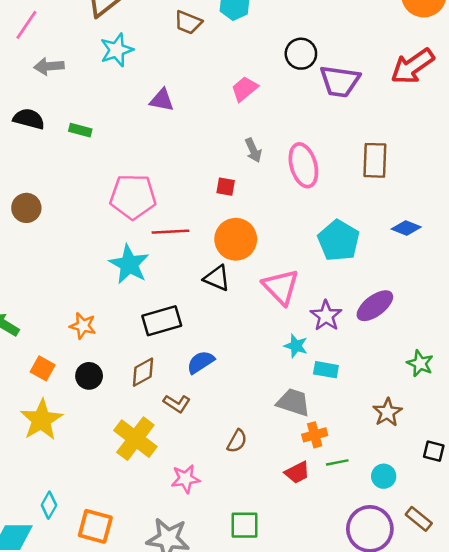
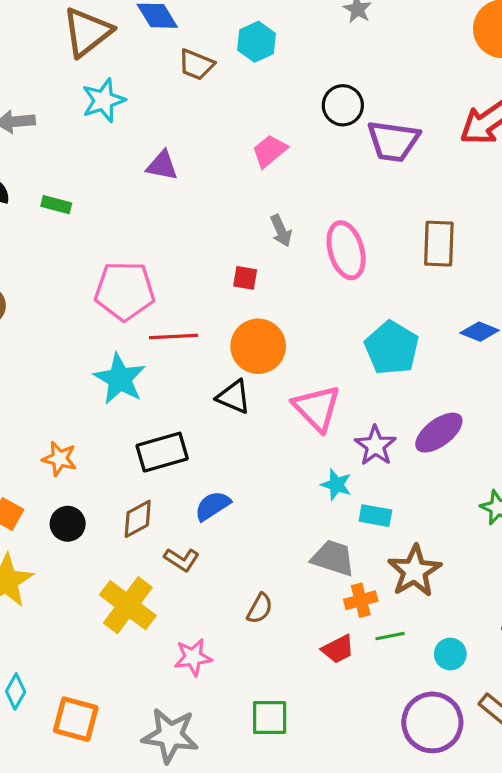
brown star: (387, 412) -> (414, 571), moved, size x1.4

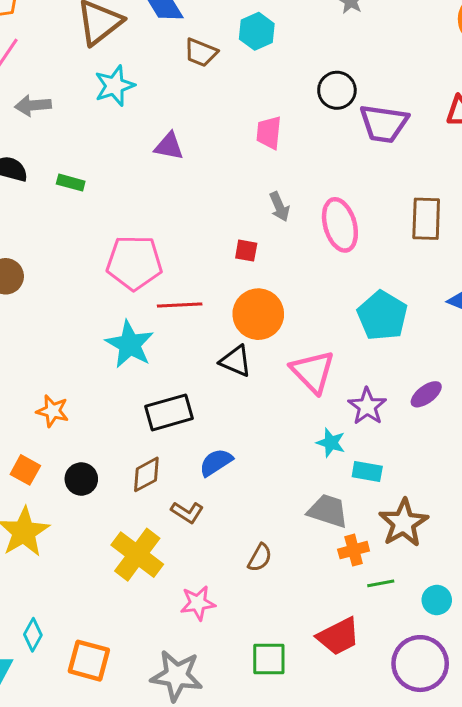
pink trapezoid: (270, 151) -> (269, 133), turned -44
purple ellipse: (439, 433) -> (426, 394), size x0.7
orange star: (59, 459) -> (53, 411), moved
red trapezoid: (338, 649) -> (338, 636), moved, size x1.4

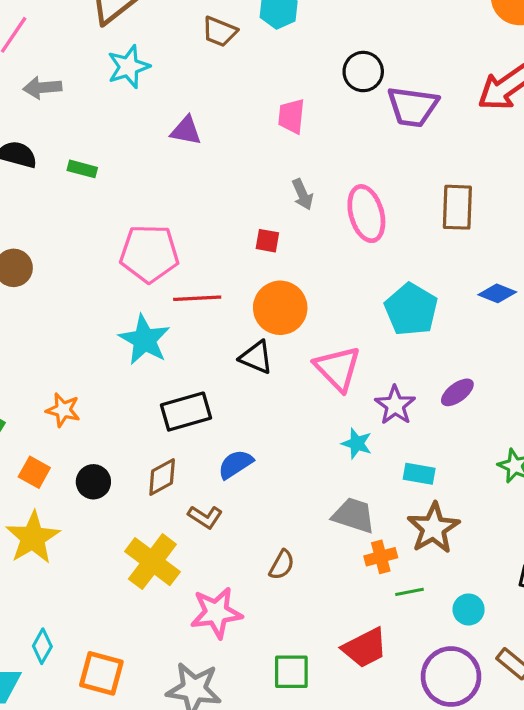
cyan rectangle: (367, 471) -> (419, 474), moved
pink star: (198, 603) -> (216, 613), size x1.4

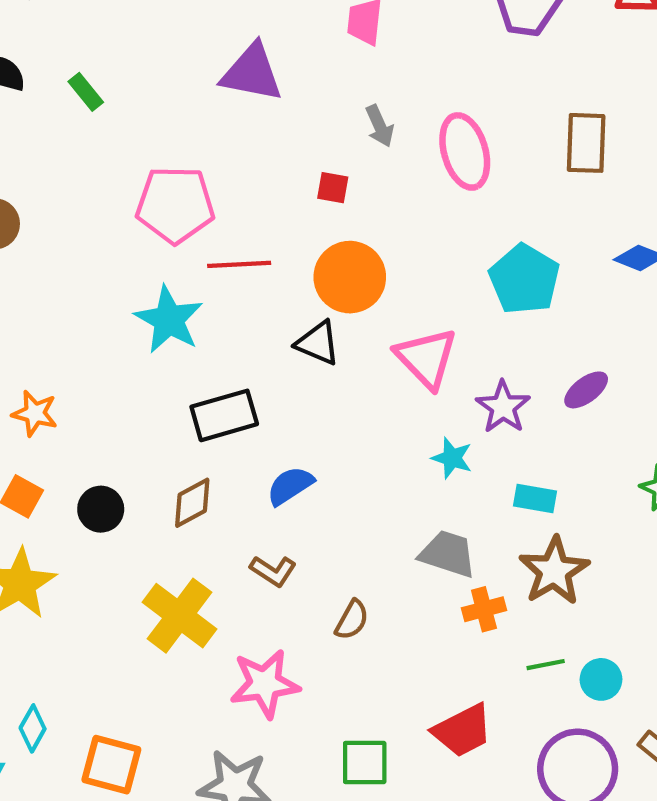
purple triangle: (186, 131) -> (252, 73), moved, size x1.5
green rectangle: (82, 169) -> (86, 92), turned 36
orange star: (63, 410) -> (35, 413), moved
brown L-shape: (205, 517) -> (273, 571), moved
green line: (409, 592) -> (546, 665), moved

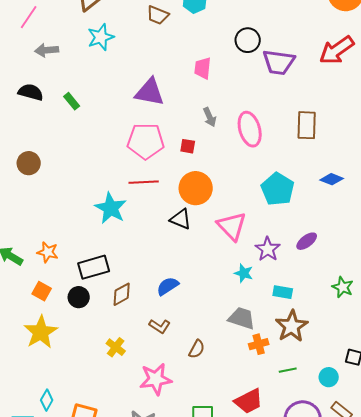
pink pentagon: (175, 205) -> (146, 141), moved
black rectangle: (224, 415) -> (94, 267), moved
yellow cross: (179, 616) -> (116, 347), size x0.6
cyan circle: (601, 679) -> (329, 377), moved

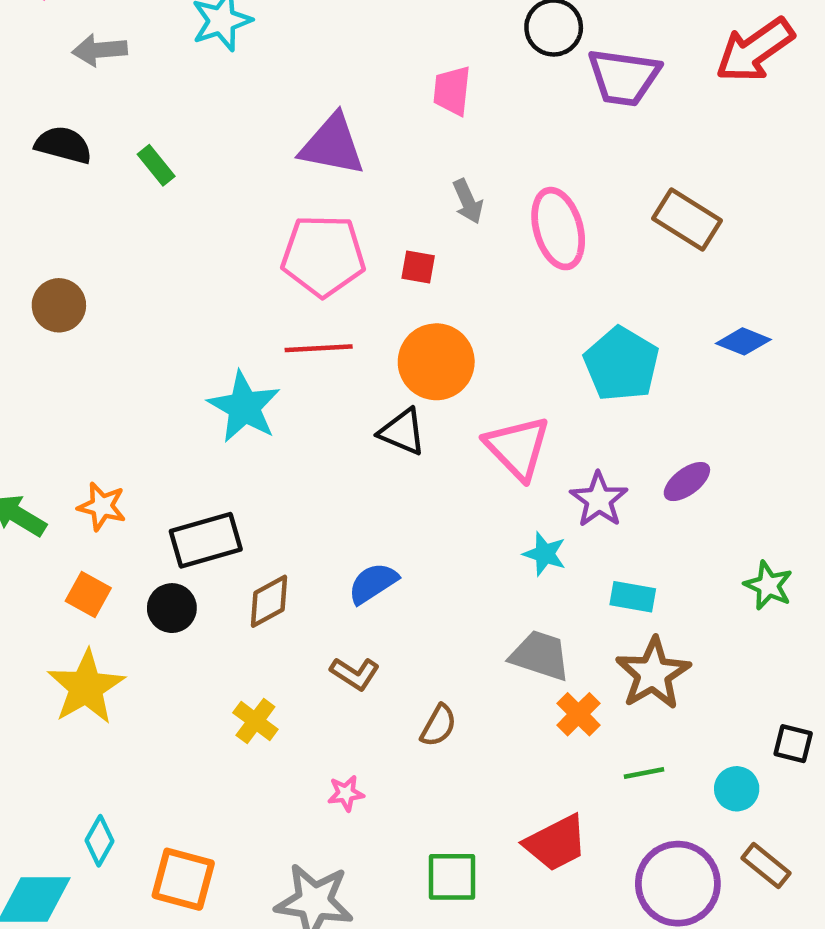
brown rectangle: (307, 125) -> (687, 219), turned -60
orange cross: (259, 344) -> (578, 714), turned -30
pink star: (156, 379) -> (346, 793), size x0.5

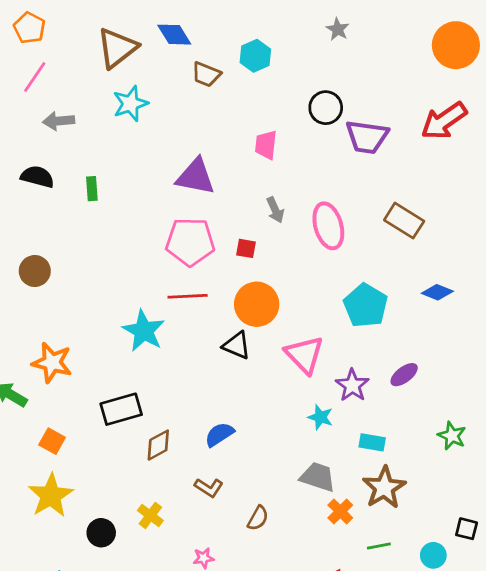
green rectangle: (156, 165) -> (92, 189), turned 35
orange star: (102, 506) -> (52, 363), moved, size x1.4
black circle: (172, 608) -> (101, 533), moved

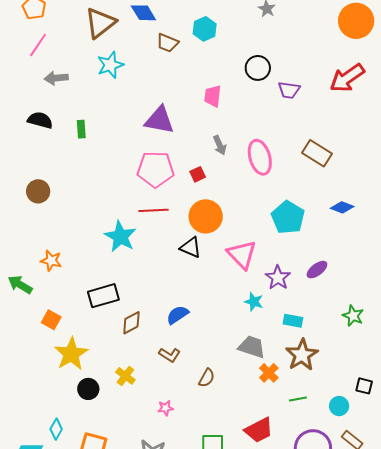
purple trapezoid: (367, 137) -> (289, 90), size x0.7
red square: (246, 248) -> (198, 174), turned -35
orange star: (52, 363) -> (51, 261), size x0.7
yellow star: (51, 496) -> (71, 354), moved

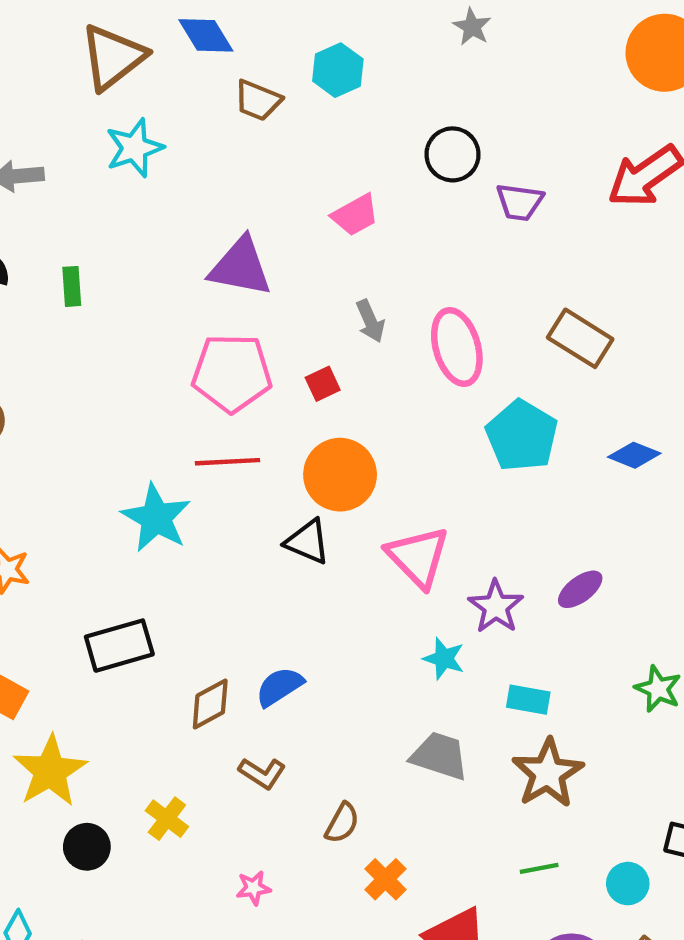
pink trapezoid: (213, 96) -> (355, 215), turned -125
cyan pentagon: (288, 217) -> (522, 436), moved
brown diamond: (131, 323) -> (210, 704), moved
orange cross: (269, 373) -> (385, 879), moved

